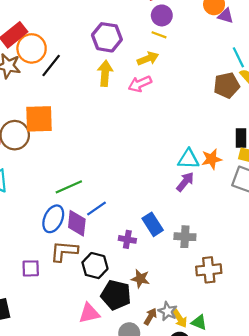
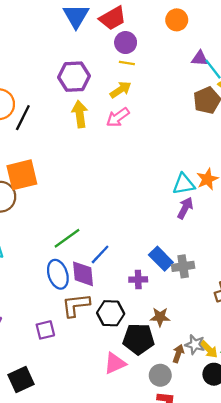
purple triangle: (226, 16) -> (200, 58), moved
blue ellipse: (53, 219) -> (58, 274), turned -32
gray cross: (185, 237) -> (183, 266), moved

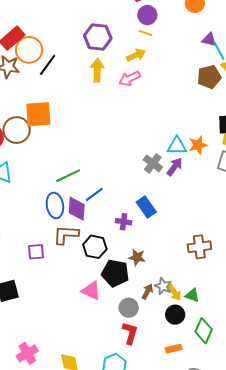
gray cross: (183, 266) -> (153, 163), moved, turned 36
pink triangle: (115, 363) -> (91, 291), turned 40

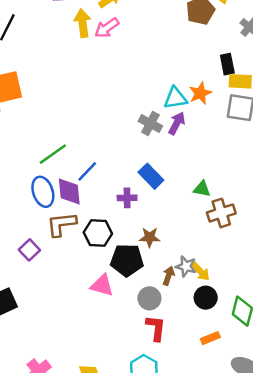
yellow arrow: (97, 70) -> (83, 23), moved
purple square: (36, 252) -> (29, 250), turned -30
green triangle: (192, 295) -> (202, 189), moved

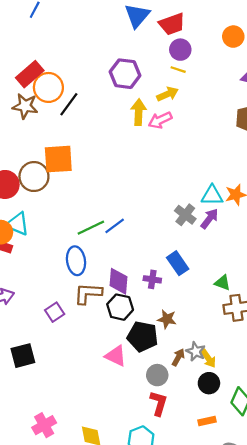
blue line: (87, 171) -> (115, 226), moved
purple diamond: (69, 191) -> (118, 281), moved

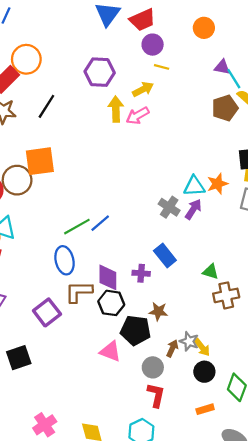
yellow line: (178, 70) -> (162, 67), moved
orange circle: (48, 87) -> (26, 59), moved
purple square: (55, 312) -> (47, 312), size x1.4

